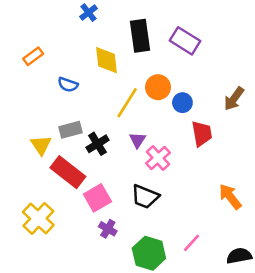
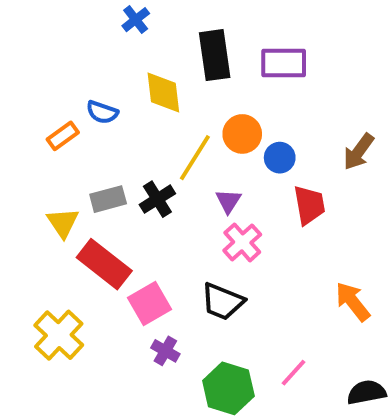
purple rectangle: (185, 41) -> (284, 63), turned -32
orange rectangle: (33, 56) -> (63, 136), moved
blue semicircle: (68, 85) -> (102, 112), moved
purple triangle: (137, 140) -> (228, 201), moved
black cross: (97, 144) -> (157, 199), moved

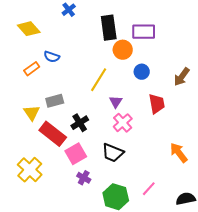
yellow diamond: (163, 93) -> (29, 29), moved, turned -35
orange circle: (242, 134) -> (123, 50), moved
blue circle: (280, 158) -> (142, 72), moved
black cross: (157, 199) -> (80, 123), moved

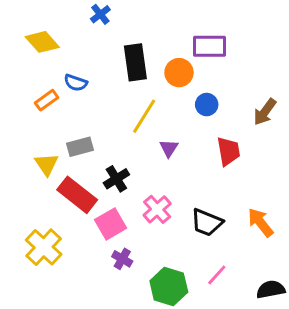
black rectangle: (109, 28) -> (135, 62), moved
pink cross: (123, 123) -> (157, 209), moved
black trapezoid: (113, 153) -> (207, 222), moved

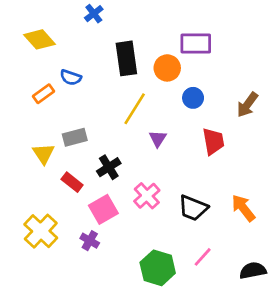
red rectangle: (77, 195) -> (72, 182), size x0.6
purple cross: (122, 259) -> (90, 241), moved

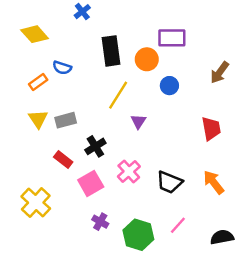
brown arrow: (247, 105) -> (220, 72), moved
red trapezoid: (213, 141) -> (211, 129), moved
yellow triangle: (43, 154) -> (38, 119), moved
purple cross: (90, 241) -> (100, 222), moved

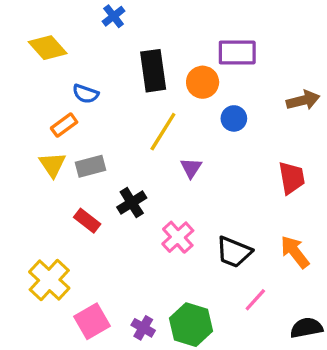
brown arrow: (220, 72) -> (303, 100), turned -140
orange rectangle: (38, 82) -> (64, 125), moved
pink square: (91, 183) -> (92, 321), moved
purple cross: (100, 222) -> (143, 328), moved
pink line: (178, 225) -> (255, 300), moved

